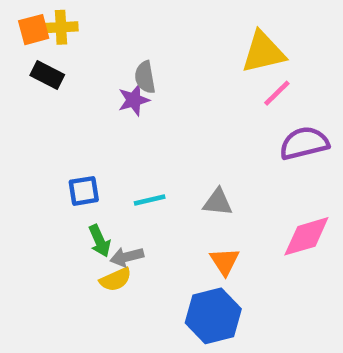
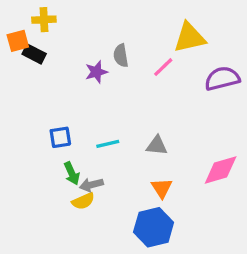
orange square: (34, 30) -> (18, 41), moved
gray semicircle: (145, 77) -> (121, 56), moved
pink line: (277, 93) -> (163, 67), moved
purple semicircle: (304, 143) -> (222, 78), moved

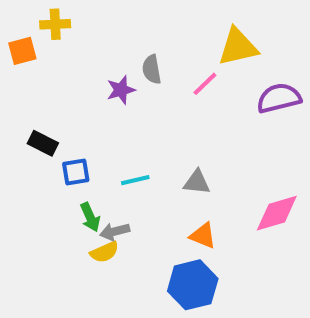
black rectangle: (34, 54) -> (43, 143), moved
orange triangle: (162, 188) -> (203, 236), turned -35

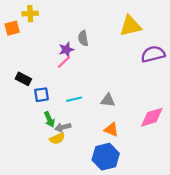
pink line: (205, 84) -> (64, 62), moved

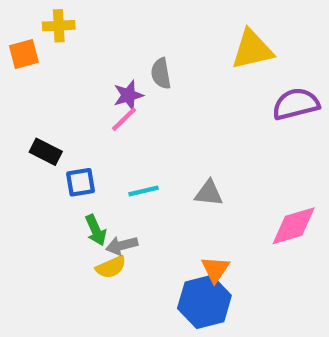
orange triangle: (111, 130) -> (215, 269), moved, turned 42

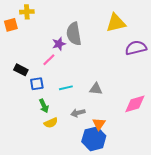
gray semicircle: (161, 74) -> (74, 34), size x1.6
pink line: (124, 119) -> (49, 60), moved
gray arrow: (122, 245) -> (78, 113), moved

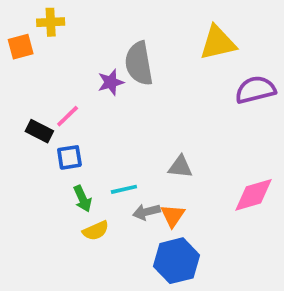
pink line: (49, 60) -> (68, 116), moved
cyan line: (66, 88) -> (124, 189), moved
orange triangle: (99, 124) -> (173, 216), moved

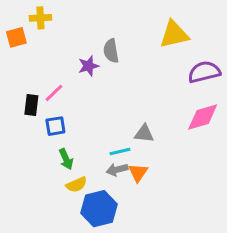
gray semicircle: (139, 63) -> (111, 51), size x0.7
black rectangle: (39, 131) -> (31, 105), turned 70
cyan line: (124, 189) -> (120, 152), moved
pink diamond: (254, 195) -> (203, 117), moved
blue hexagon: (176, 261) -> (99, 209), moved

